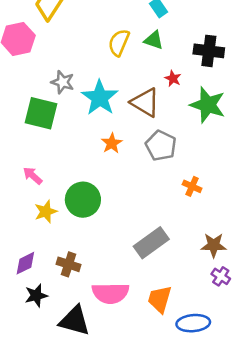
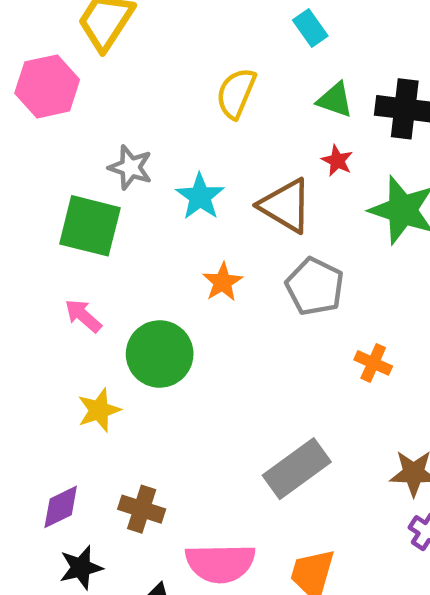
green triangle: (154, 40) -> (335, 100), moved
cyan star: (100, 98) -> (200, 197), size x0.7
pink arrow: (33, 176) -> (83, 316), moved
green circle: (83, 200) -> (160, 354), moved

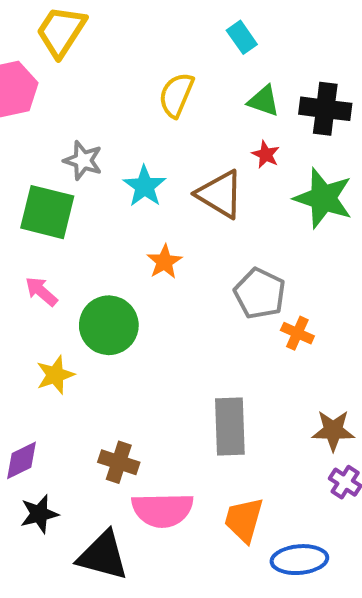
gray pentagon: (315, 287) -> (260, 293), moved
gray rectangle: (297, 469) -> (230, 427), turned -56
brown cross: (142, 509) -> (119, 462), moved

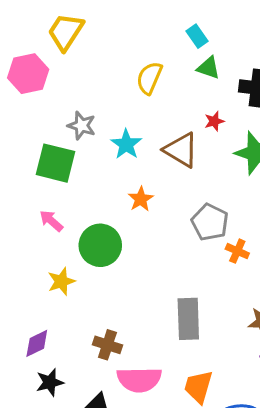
green triangle: (264, 101) -> (208, 68), moved
red star: (266, 154) -> (214, 121), turned 30

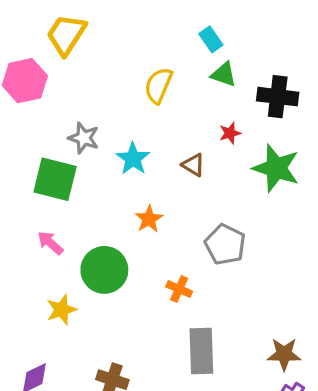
brown triangle: (181, 150) -> (193, 165), size x0.6
orange cross: (237, 251) -> (179, 289), moved

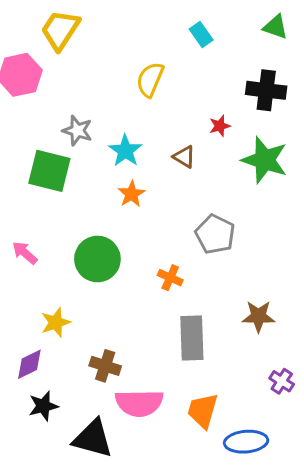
green triangle: (224, 74) -> (275, 27), moved
orange star: (149, 219) -> (132, 194), moved
pink arrow: (50, 243) -> (25, 253), moved
yellow star: (61, 310) -> (56, 322), moved
brown star: (284, 354) -> (258, 316), moved

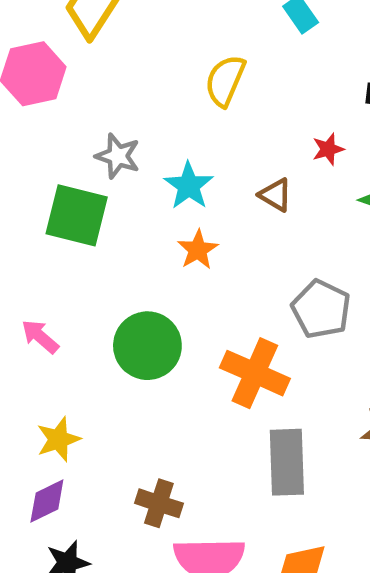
orange cross: (170, 278) -> (255, 373), size x1.8
yellow star: (56, 322) -> (58, 439), moved

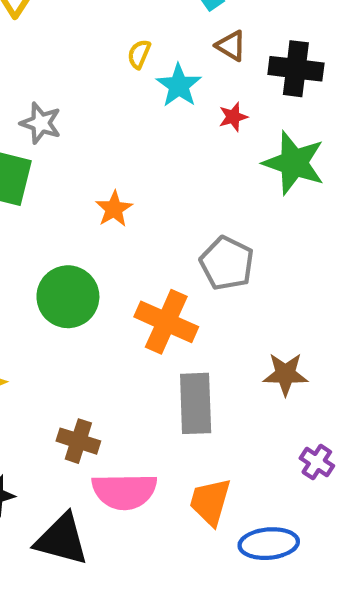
yellow semicircle: (225, 81) -> (139, 54), size x0.6
cyan star: (189, 186) -> (179, 85), moved
brown triangle: (275, 195) -> (231, 46), moved

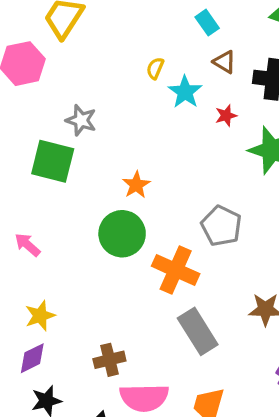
green circle: (68, 297) -> (122, 234), moved
gray rectangle: (196, 403) -> (198, 331), turned -30
brown cross: (78, 441) -> (109, 360), turned -32

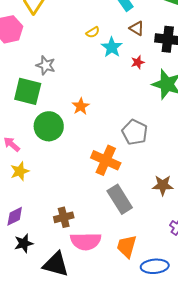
yellow semicircle: (155, 68) -> (93, 32), turned -144
green circle: (122, 234) -> (49, 126), moved
yellow star: (40, 316) -> (20, 171), moved

